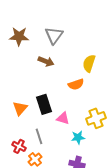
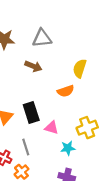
gray triangle: (54, 35) -> (42, 38), turned 48

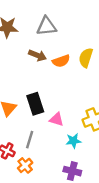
orange semicircle: (66, 91) -> (61, 61), moved
gray line: (26, 147) -> (30, 140), turned 35

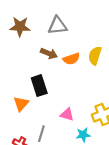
black rectangle: (35, 104) -> (39, 86), moved

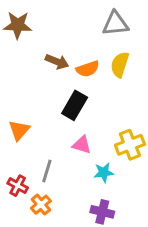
gray triangle: (57, 26) -> (115, 24), moved
black rectangle: (39, 86) -> (75, 105), moved, turned 48

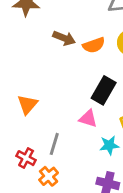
black rectangle: (75, 105) -> (104, 90), moved

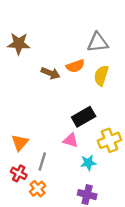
orange semicircle: (94, 45) -> (75, 66), moved
black rectangle: (104, 90) -> (84, 117), turned 30
orange triangle: (27, 104) -> (20, 143), moved

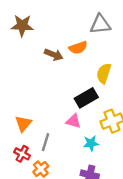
yellow semicircle: (101, 75) -> (104, 73), moved

